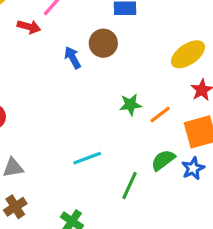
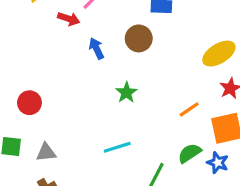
blue arrow: (73, 58) -> (96, 48), moved
green star: (130, 105) -> (126, 93), moved, turned -30
blue star: (193, 168) -> (218, 163), turned -30

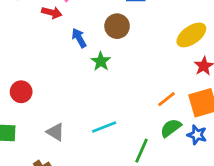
green star: (126, 93) -> (101, 61), moved
orange line: (189, 109) -> (167, 99), moved
gray triangle: (46, 152) -> (55, 132), moved, turned 42

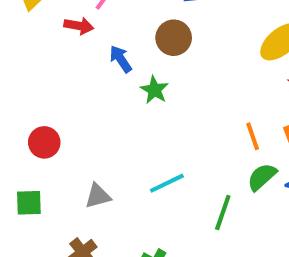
orange line: (167, 99) -> (253, 136), turned -66
gray triangle: (55, 132) -> (98, 196), turned -42

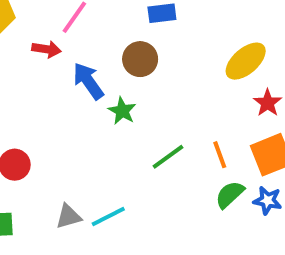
blue arrow: (121, 59) -> (88, 81), size x1.4
cyan line: (167, 183) -> (108, 216), moved
green line: (223, 213) -> (168, 157), moved, turned 36

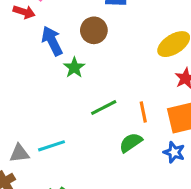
green semicircle: (230, 195) -> (131, 143), moved
gray triangle: (68, 216) -> (19, 153), moved

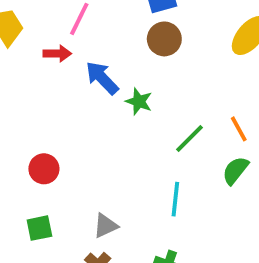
brown circle: (94, 30) -> (164, 39), moved
cyan line: (51, 146) -> (175, 199), moved, turned -48

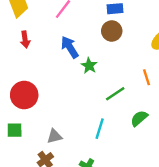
red arrow: (57, 54) -> (25, 39), moved, turned 70
orange line: (239, 129) -> (147, 77), moved
red circle: (44, 169) -> (24, 95), size x1.5

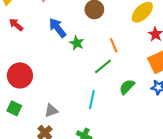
red arrow: (25, 39) -> (16, 25), turned 144
orange line: (147, 77) -> (114, 45), moved
green square: (15, 130) -> (14, 108), turned 32

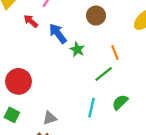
red arrow: (16, 25) -> (31, 21), moved
green semicircle: (127, 87) -> (120, 102), moved

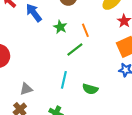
green star: (77, 49) -> (60, 27), moved
green semicircle: (120, 102) -> (90, 89), moved, turned -119

